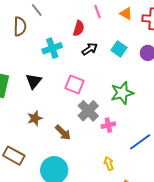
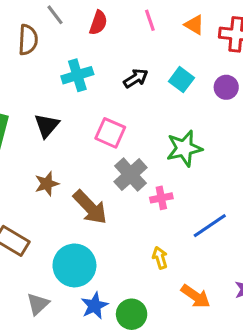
red semicircle: (79, 28) -> (98, 23), moved
brown arrow: (63, 133) -> (90, 207), size x1.4

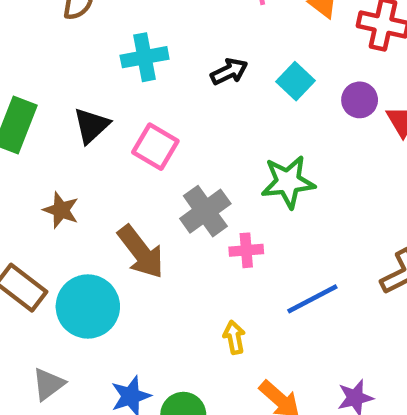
pink square: (110, 133) -> (155, 147), moved
brown star: (47, 184) -> (61, 210), moved, turned 30
cyan circle: (74, 265) -> (88, 306), moved

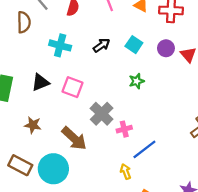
cyan cross: (145, 57) -> (60, 45), turned 35
black triangle: (91, 126) -> (40, 82), turned 30
green star: (288, 182) -> (137, 81), moved, size x0.6
blue line: (312, 299) -> (144, 149), moved

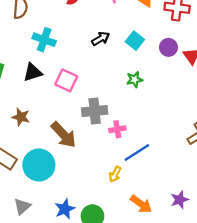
cyan cross: (60, 45) -> (44, 40), moved
gray cross: (102, 114) -> (95, 111), turned 35
yellow arrow: (126, 171) -> (115, 174), turned -136

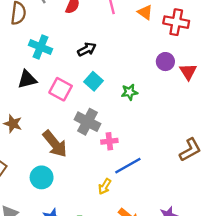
black arrow: (101, 39) -> (87, 49), moved
cyan square: (135, 41) -> (94, 81), moved
gray cross: (95, 111) -> (88, 122), turned 30
cyan circle: (39, 165) -> (42, 177), moved, size x0.7

